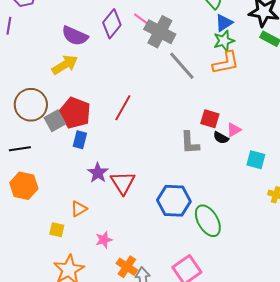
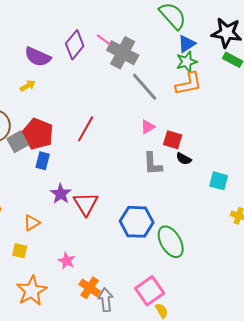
yellow arrow: (65, 65) -> (28, 86), size x0.6
pink triangle: (234, 130) -> (148, 127), moved
orange triangle: (79, 209) -> (32, 223), moved
pink star: (104, 240) -> (67, 261), turned -30

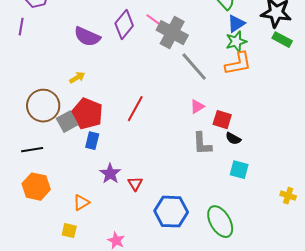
yellow arrow: (28, 86) -> (77, 78), moved
cyan square: (219, 181) -> (239, 170), moved
red triangle: (86, 204) -> (135, 184), size x0.6
blue hexagon: (137, 222) -> (171, 212), moved

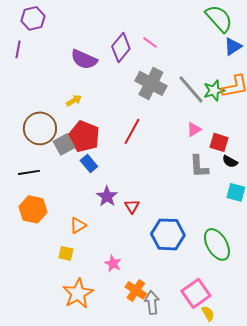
gray cross: (172, 33) -> (151, 83), moved
green star: (236, 42) -> (214, 90), moved
blue rectangle: (92, 141) -> (89, 163), turned -54

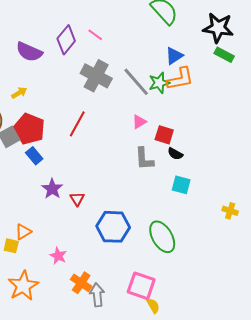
blue triangle: (233, 46) -> (174, 56), moved
orange triangle: (78, 225) -> (23, 232), moved
pink square: (196, 293) -> (141, 286), turned -36

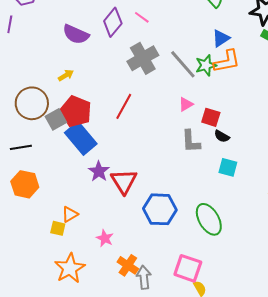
gray cross: (96, 76) -> (143, 58), turned 32
blue rectangle: (34, 156) -> (81, 138), size x1.8
red triangle: (77, 199) -> (124, 181), size x1.8

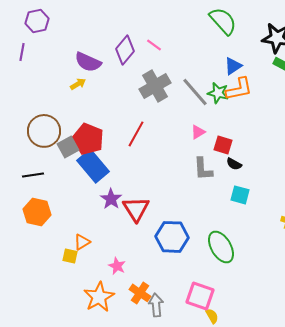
green star: (206, 65) -> (218, 93), turned 30
yellow arrow: (66, 75) -> (78, 84), moved
orange star: (70, 268) -> (99, 297), moved

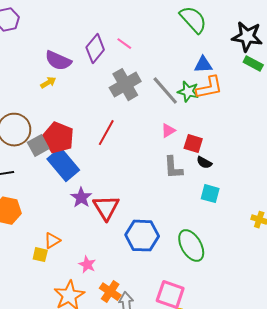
blue triangle: (233, 66) -> (203, 65), turned 30

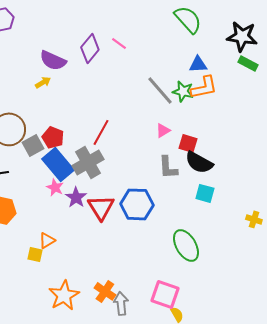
gray cross: (125, 85) -> (88, 162), moved
red pentagon: (58, 138) -> (53, 137), size x0.7
black semicircle: (204, 163) -> (199, 162), size x1.8
blue hexagon: (142, 236) -> (137, 204), moved
pink star: (87, 265) -> (55, 187), moved

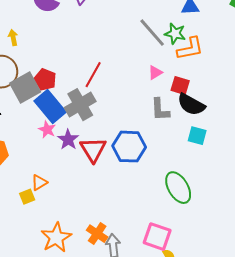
yellow arrow: (43, 82) -> (13, 38), moved, turned -70
orange L-shape: (204, 87) -> (190, 49), moved
gray square: (33, 145) -> (25, 88), size x1.4
yellow square: (35, 254) -> (27, 197), turned -35

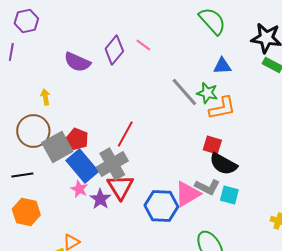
pink triangle: (155, 73) -> (187, 194), moved, size x1.8
gray L-shape: (160, 110) -> (207, 187), moved, turned -60
red triangle: (93, 150) -> (120, 187), moved

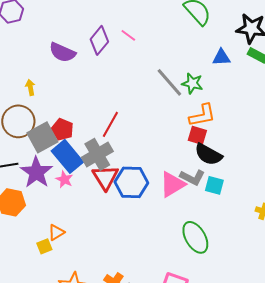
blue triangle: (222, 66) -> (221, 57), moved
orange L-shape: (222, 108) -> (202, 115), moved
purple star: (100, 199) -> (36, 172), moved, size x1.5
blue hexagon: (161, 206) -> (131, 182), moved

